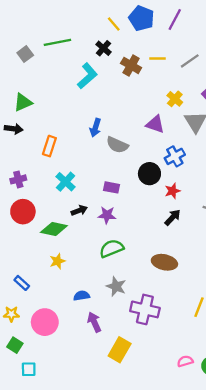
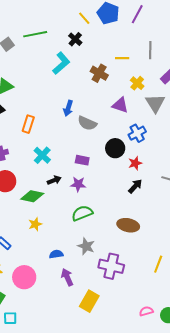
yellow line: (158, 59) -> (122, 58), moved
gray line: (190, 61) -> (150, 50), turned -54
brown cross: (131, 65) -> (99, 73), moved

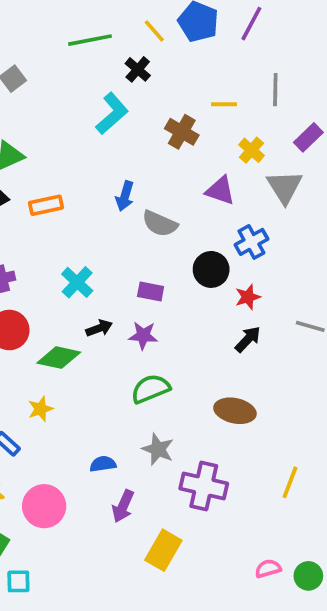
green line: (35, 34) -> (90, 40), moved
orange rectangle: (28, 124) -> (46, 205), moved, turned 60
yellow star: (35, 224) -> (40, 409), moved
purple arrow: (67, 277) -> (123, 506), turned -132

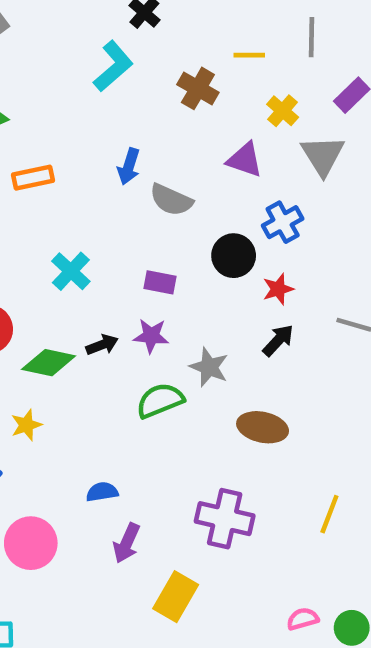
black arrow: (99, 328) -> (102, 345), moved
gray star: (158, 449) -> (209, 367), moved

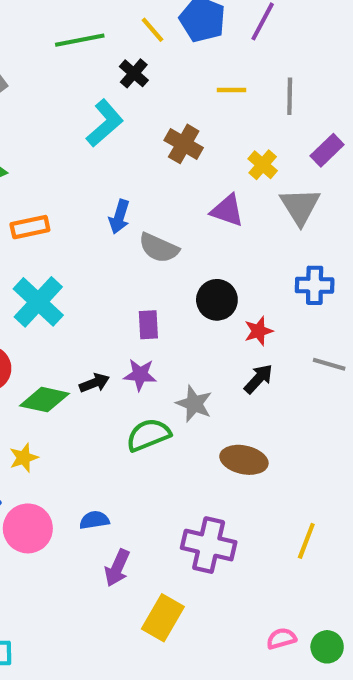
yellow line: (249, 55) -> (231, 90), moved
blue cross: (283, 222) -> (315, 285), moved, turned 30
cyan cross: (71, 271) -> (38, 302), moved, size x1.4
purple rectangle: (160, 282) -> (148, 325), turned 76
pink circle: (31, 543) -> (28, 528), moved

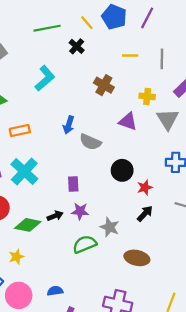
cyan L-shape: (105, 123) -> (45, 78), moved
yellow cross: (263, 165) -> (147, 96), turned -35
purple rectangle: (148, 325) -> (73, 184), moved

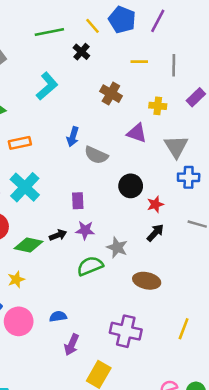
gray triangle: (168, 119) -> (176, 147), moved

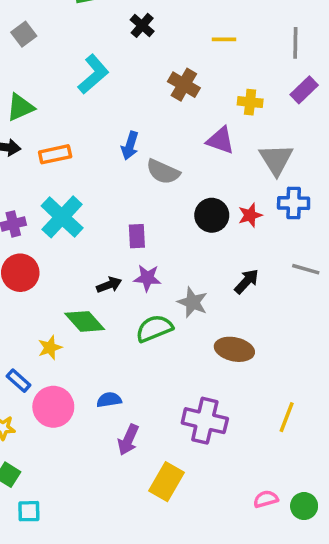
gray line: (174, 65) -> (295, 43), moved
red star: (155, 204) -> (250, 215), moved
green diamond: (28, 245) -> (85, 321), moved, turned 36

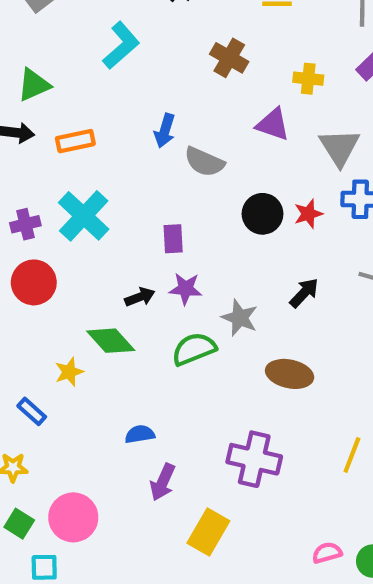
pink circle: (53, 407) -> (73, 517), moved

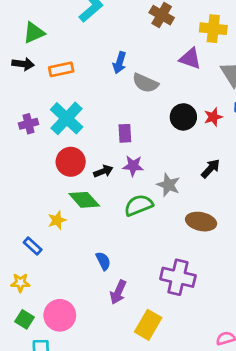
yellow cross: (308, 79) -> (213, 29), size x1.4
red circle: (34, 282) -> (71, 162), moved
blue semicircle: (140, 434) -> (103, 261), turned 72

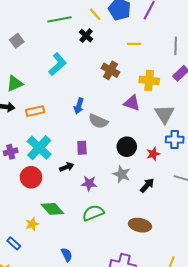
red star: (213, 117) -> (153, 154), moved
purple rectangle: (125, 133) -> (82, 148), moved
red circle: (71, 162) -> (31, 177), moved
black arrow: (103, 171) -> (67, 167), moved
gray star: (168, 185) -> (122, 174), moved

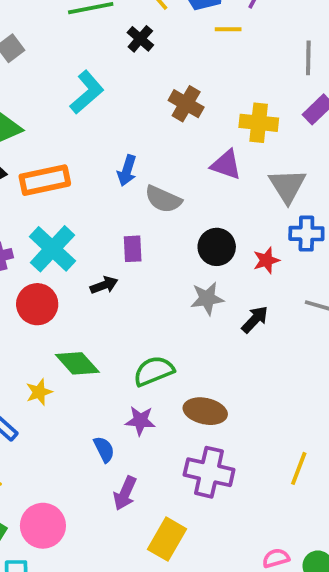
yellow line: (134, 44) -> (228, 29), moved
orange rectangle: (35, 111) -> (45, 180), size x1.4
gray star: (122, 174) -> (207, 298), turned -30
purple star: (89, 183) -> (140, 421), moved
brown ellipse: (140, 225) -> (205, 411), moved

